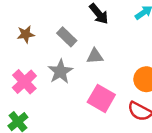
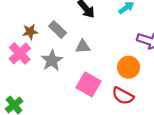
brown star: (26, 34) -> (30, 32), moved
pink cross: (24, 82) -> (20, 53), moved

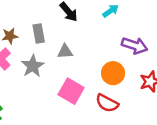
gray rectangle: (58, 29) -> (39, 34), turned 36

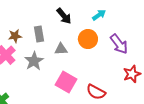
purple arrow: (135, 46) -> (119, 44), turned 35
orange circle: (113, 73) -> (88, 39), moved

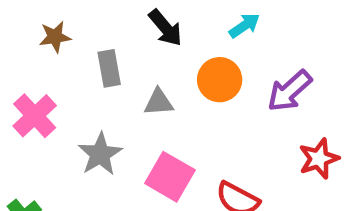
brown star: (15, 36) -> (55, 37), moved
purple arrow: (119, 44) -> (290, 91), turned 85
gray star: (34, 61) -> (100, 154), moved

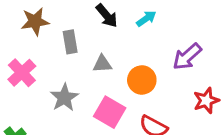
cyan arrow: (244, 26) -> (146, 19), moved
brown star: (55, 37) -> (35, 21), size x1.4
orange circle: (220, 80) -> (142, 80), moved

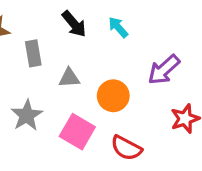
cyan arrow: (146, 19) -> (118, 27), turned -96

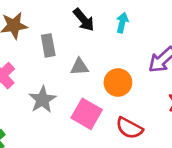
cyan arrow: (118, 27) -> (122, 23), turned 54

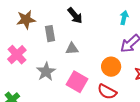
cyan arrow: (122, 23) -> (124, 18), moved
orange circle: (118, 82) -> (111, 67), moved

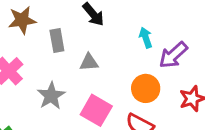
cyan arrow: (124, 18) -> (146, 38), moved, turned -32

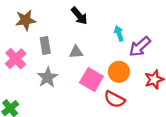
gray rectangle: (57, 40) -> (45, 45), moved
pink square: (96, 110) -> (91, 80), moved

